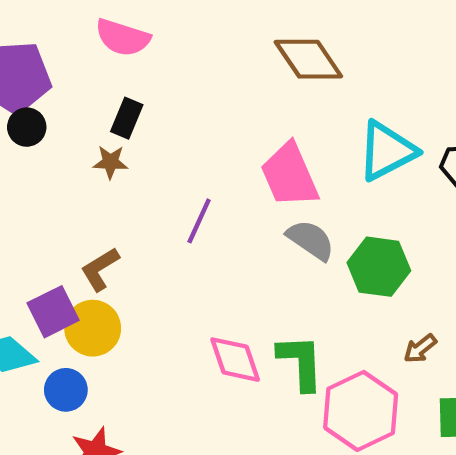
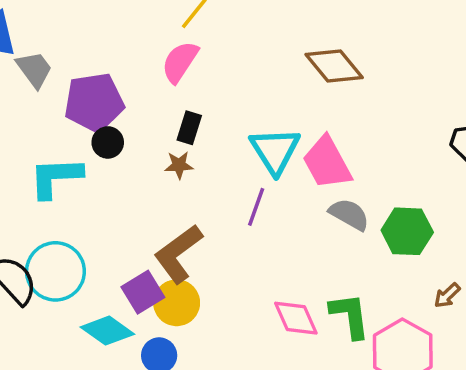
pink semicircle: (123, 38) -> (180, 62), turned 111
cyan triangle: (387, 151) -> (275, 150), moved, turned -30
brown L-shape: (100, 269) -> (178, 254), size x1.6

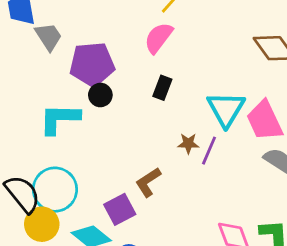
brown star: (179, 165) -> (188, 143), moved
brown L-shape: (178, 254) -> (148, 182), size x0.7
yellow circle: (177, 303) -> (42, 224), moved

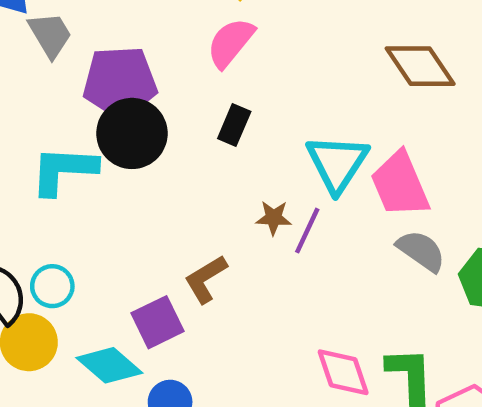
black circle: (100, 95) -> (132, 133), size x1.8
cyan circle: (55, 190) -> (52, 286), size x0.6

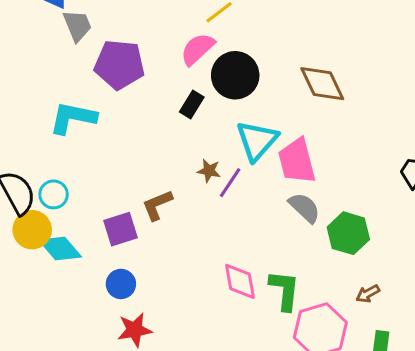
black circle: (132, 133) -> (235, 75), moved
cyan diamond: (109, 365) -> (60, 249), moved

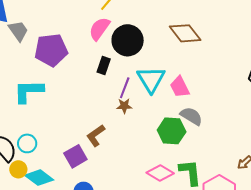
pink trapezoid: (297, 161) -> (180, 87), size x0.7
purple line: (230, 183) -> (125, 88), moved
yellow circle: (32, 230) -> (18, 169), size x0.7
green hexagon: (348, 233) -> (172, 131), moved
pink diamond: (240, 281) -> (160, 173), turned -36

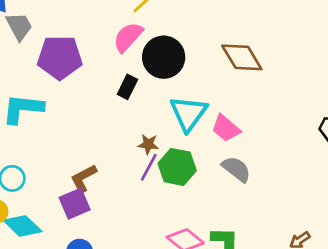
pink trapezoid: (180, 87) -> (226, 128), turned -30
purple line: (125, 88) -> (149, 167), moved
green hexagon: (172, 131) -> (177, 167), moved
brown L-shape: (96, 135) -> (84, 178), moved

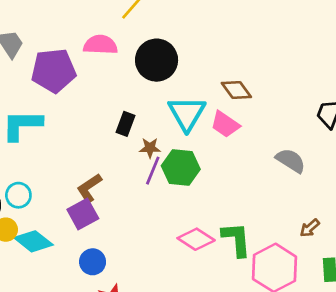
pink semicircle: (128, 37) -> (100, 45), moved, turned 56
brown diamond: (242, 57) -> (236, 90), moved, size x0.7
black rectangle: (127, 87) -> (126, 124), moved
gray semicircle: (236, 169) -> (291, 161), moved

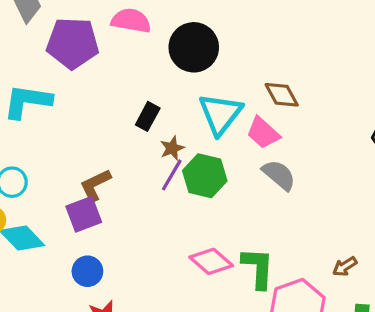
brown star: (150, 148) -> (172, 148), turned -30
gray semicircle: (291, 161) -> (279, 175), moved

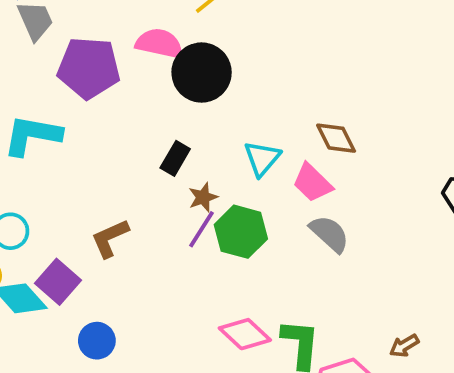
black circle: (194, 47) -> (202, 73), moved
cyan triangle: (220, 114) -> (262, 158), size x0.7
purple square: (84, 214) -> (58, 282), moved, turned -30

